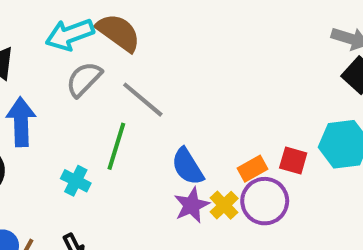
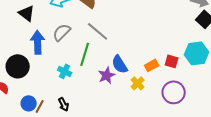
gray semicircle: (84, 79) -> (62, 32), moved
purple circle: (265, 201) -> (174, 92), moved
purple star: (192, 205) -> (107, 75), moved

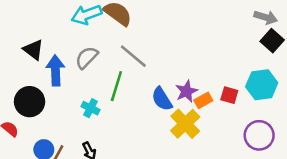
black triangle: (27, 13) -> (33, 50), moved
purple star: (107, 75) -> (186, 91), moved
yellow cross: (138, 83) -> (185, 124), size x1.6
purple circle: (174, 92) -> (259, 135), moved

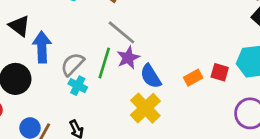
gray semicircle: (87, 58) -> (72, 64), moved
purple star: (186, 91) -> (128, 58), moved
yellow cross: (185, 124) -> (145, 108), moved

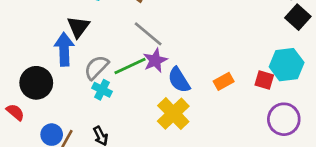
black triangle: (19, 26) -> (78, 27), moved, turned 30
green line: (104, 63) -> (130, 66), turned 48
red square: (220, 72) -> (264, 80), moved

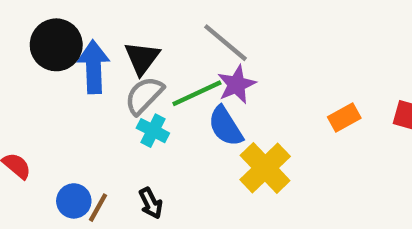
black triangle: (78, 27) -> (142, 58), moved
blue semicircle: (179, 80) -> (226, 126), moved
black circle: (36, 83) -> (56, 45), moved

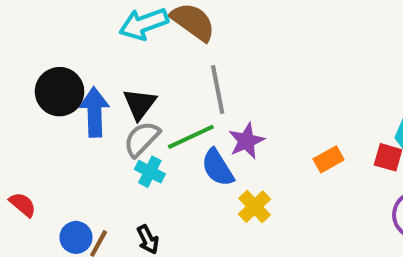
gray line: (226, 43) -> (218, 90), turned 39
purple star: (236, 84) -> (246, 141), moved
yellow cross: (265, 168) -> (255, 207), size x0.7

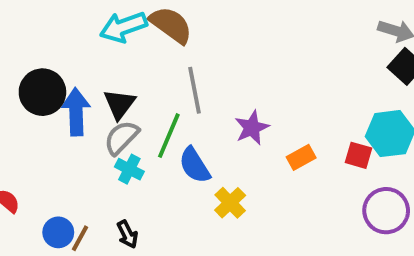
green line: (191, 137) -> (169, 136), turned -42
purple star: (246, 141) -> (252, 128), moved

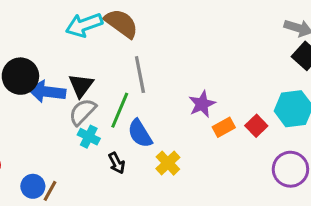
blue arrow: (76, 112) -> (47, 92), turned -81
purple star: (252, 128) -> (202, 104), moved
red square: (358, 155) -> (256, 126), moved, turned 30
black arrow: (127, 234) -> (117, 163), moved

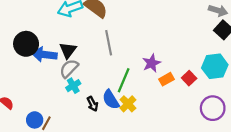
green line: (120, 110) -> (124, 80), moved
blue semicircle: (140, 134) -> (111, 100), moved
cyan cross: (89, 137) -> (73, 86), turned 32

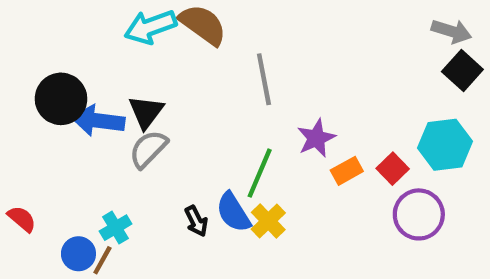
gray line: (109, 43) -> (264, 79), moved
cyan cross: (73, 86) -> (116, 228), moved
purple circle: (213, 108) -> (419, 214), moved

